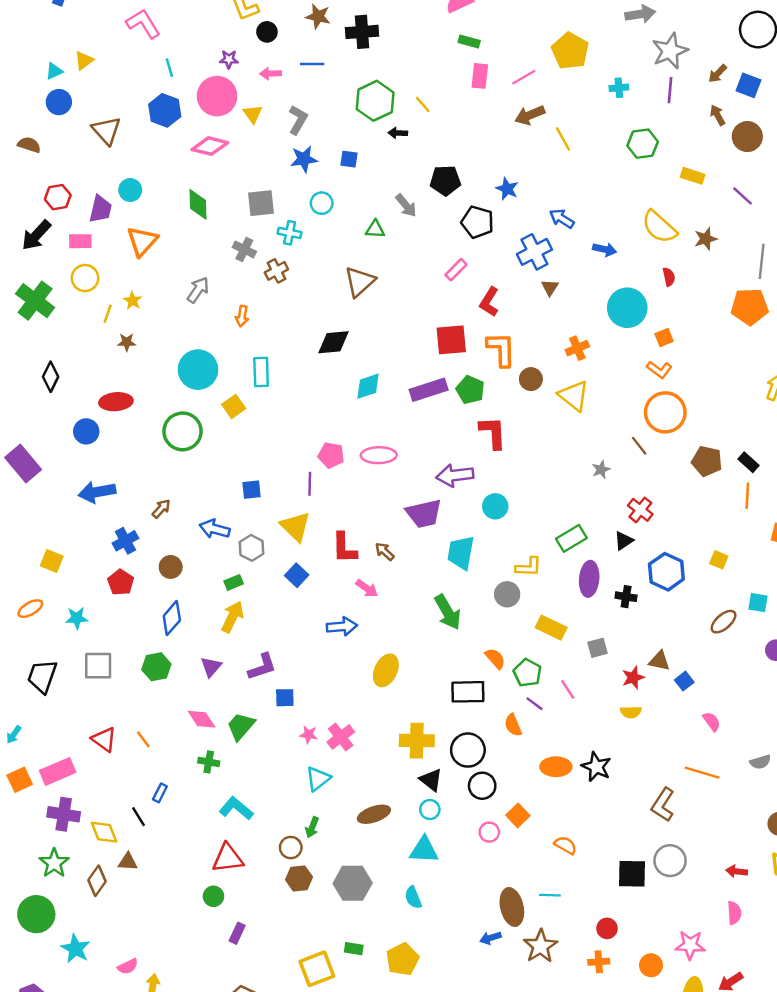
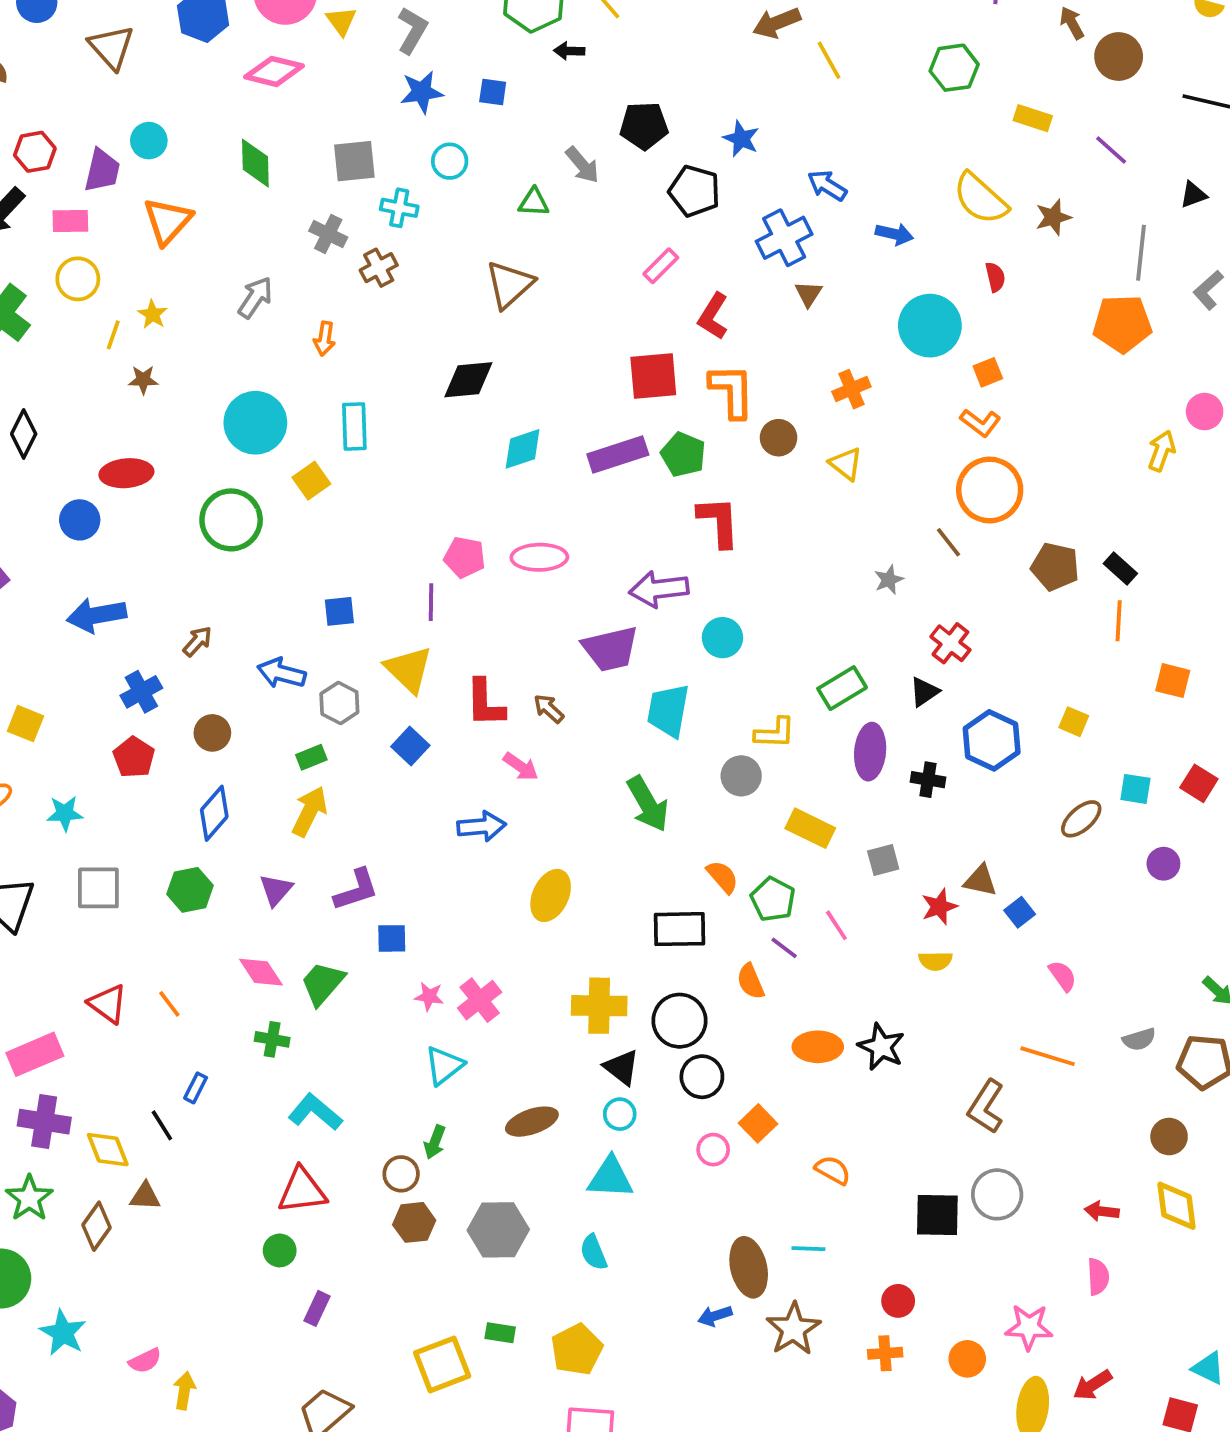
yellow triangle: (574, 396) -> (846, 464), size x0.7

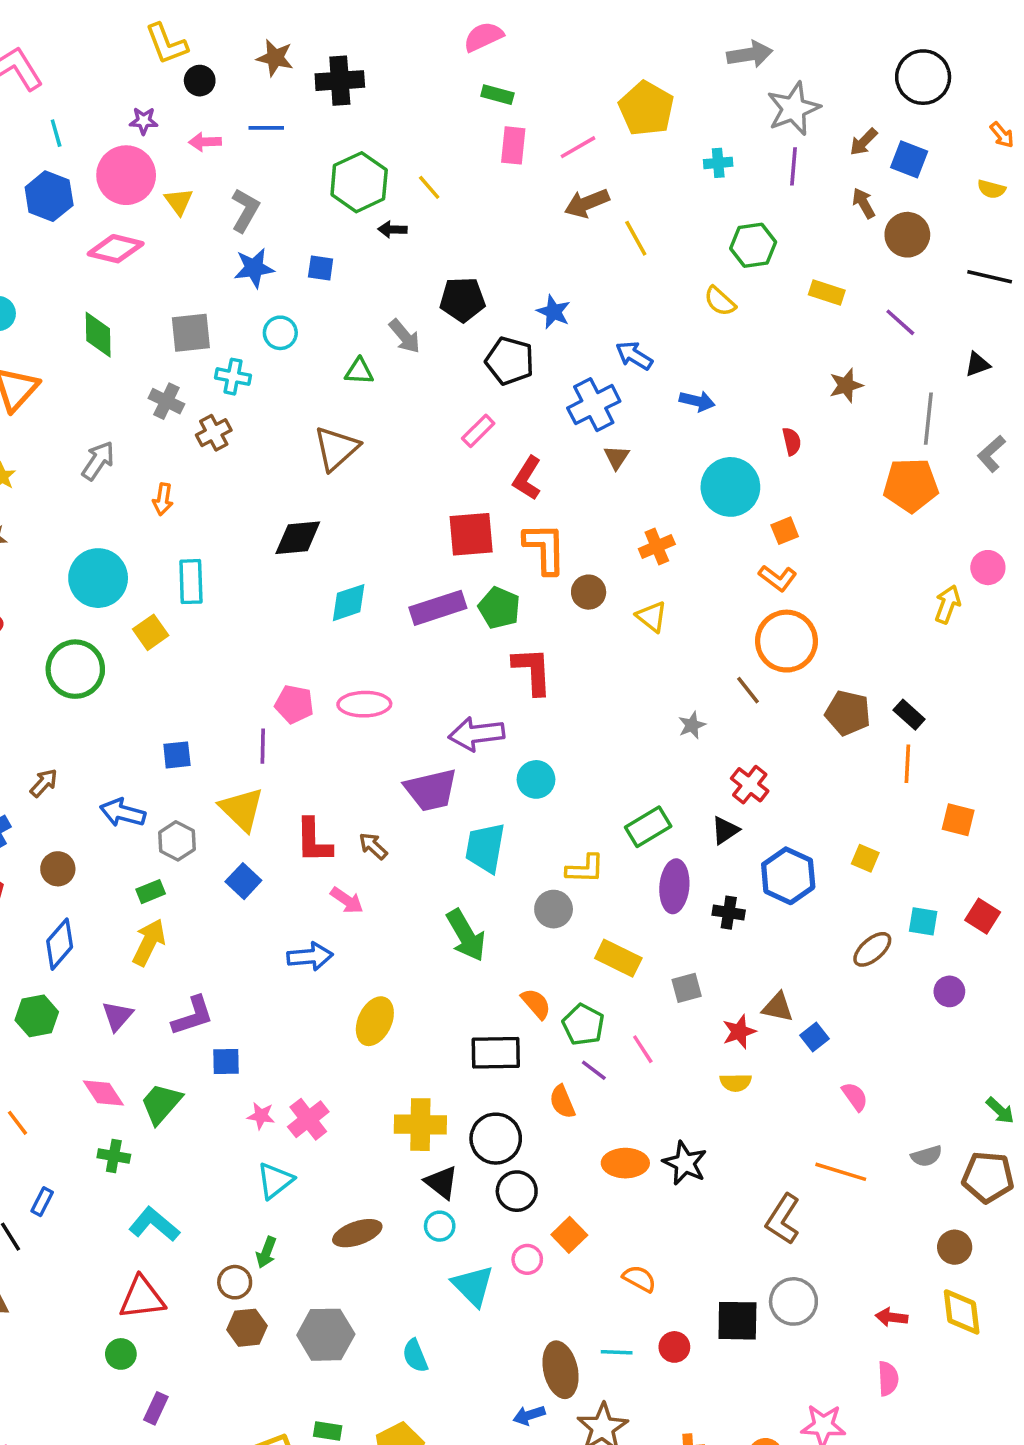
yellow semicircle: (980, 199) -> (720, 301), moved, size x0.6
cyan triangle: (610, 1178) -> (473, 1286), moved, turned 42
red circle: (898, 1301) -> (674, 1347), moved

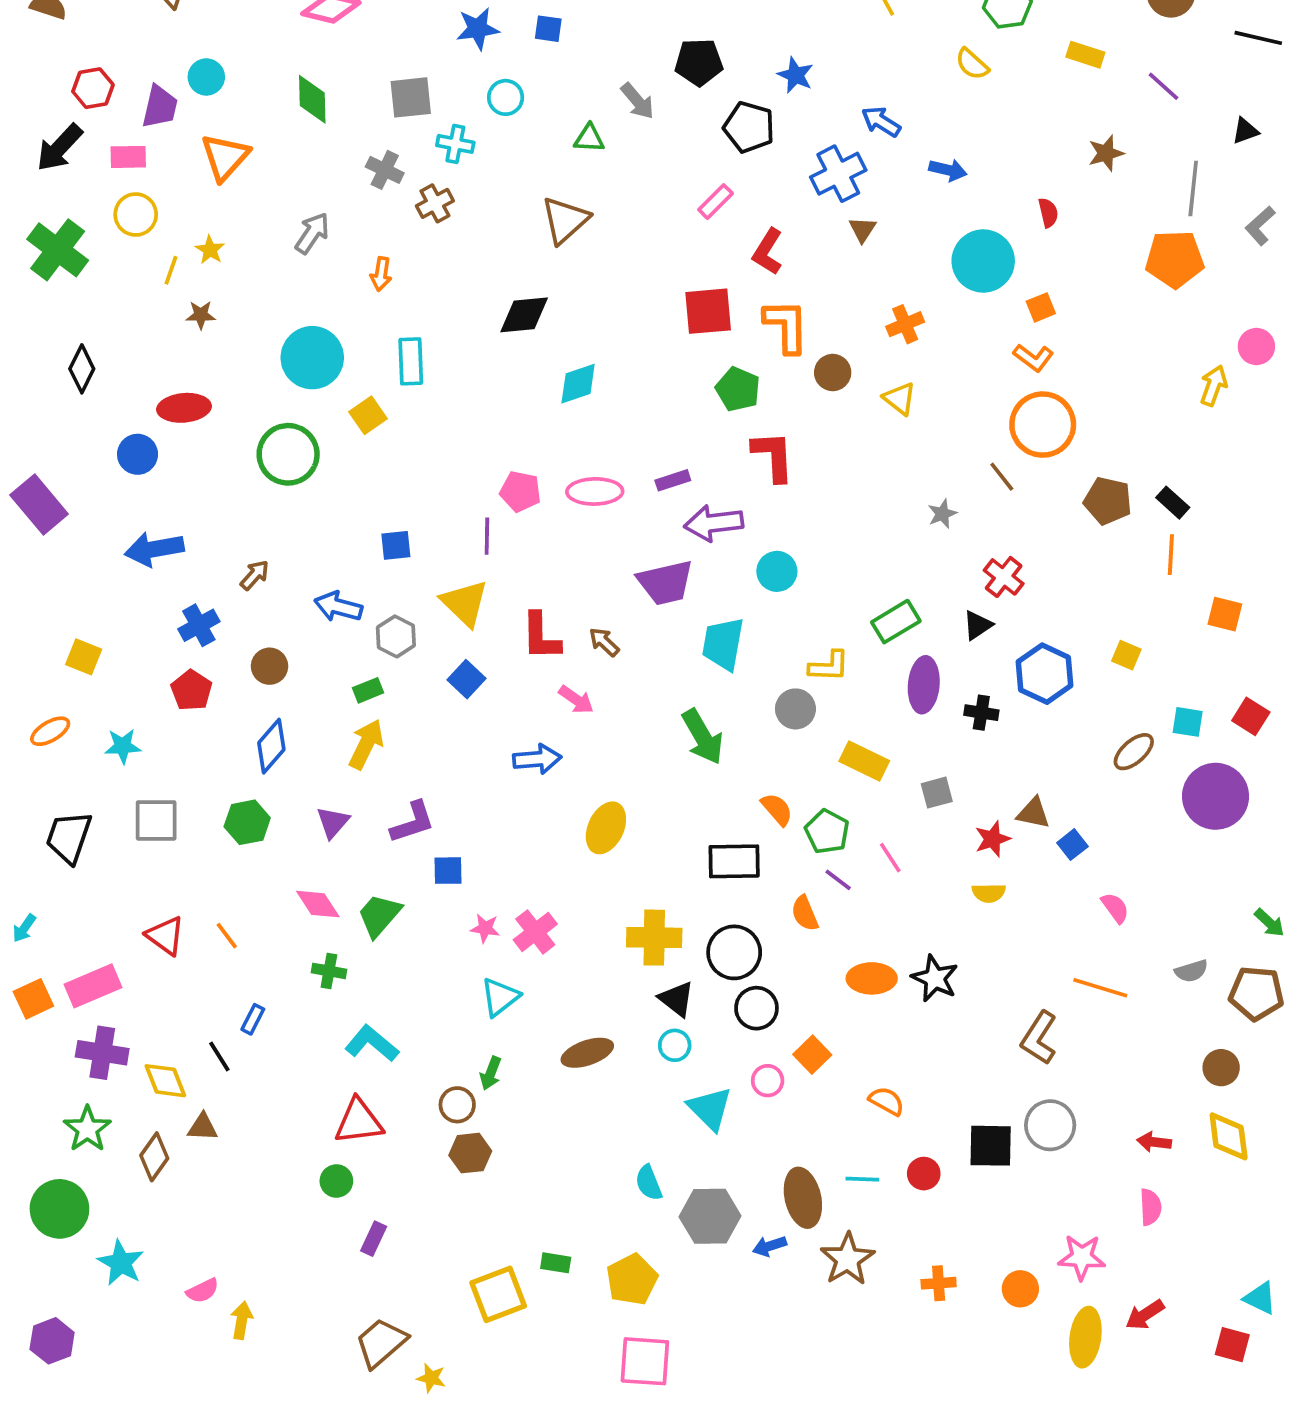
purple rectangle: (438, 608) -> (673, 480), moved, size x0.6
purple circle: (949, 991) -> (1216, 796), size x2.0
gray hexagon: (326, 1335) -> (710, 1216), moved

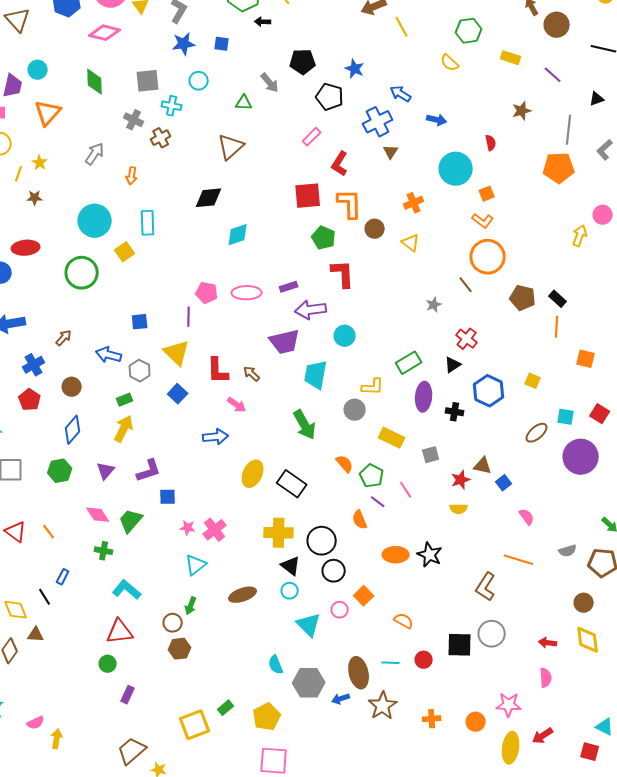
black rectangle: (734, 861) -> (292, 484), moved, turned 36
green rectangle: (556, 1263) -> (226, 708), turned -49

